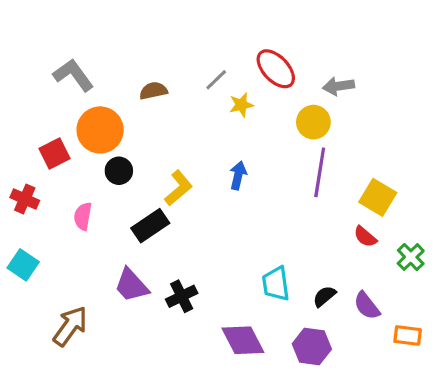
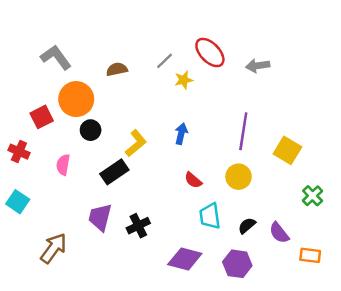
yellow circle: (313, 122) -> (239, 177), moved
red semicircle: (365, 237) -> (193, 180), moved
purple trapezoid: (131, 285) -> (100, 217), turned 56
purple diamond: (243, 340) -> (185, 259), turned -48

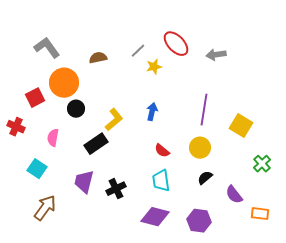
cyan square: (18, 202) -> (37, 169), moved
cyan trapezoid: (210, 216) -> (161, 181), moved
black semicircle: (247, 226) -> (205, 178), moved

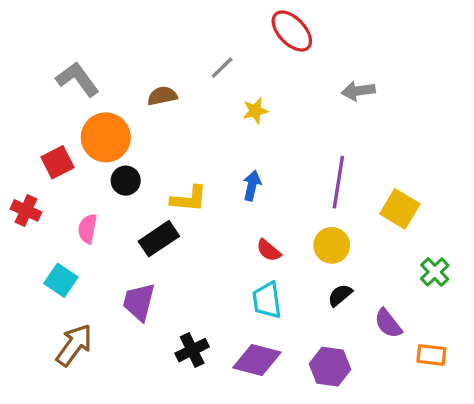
red ellipse: (176, 44) -> (292, 31), moved
gray line: (138, 51) -> (222, 68), moved
yellow L-shape: (114, 120) -> (189, 199), turned 45
black cross: (116, 189) -> (192, 350), moved

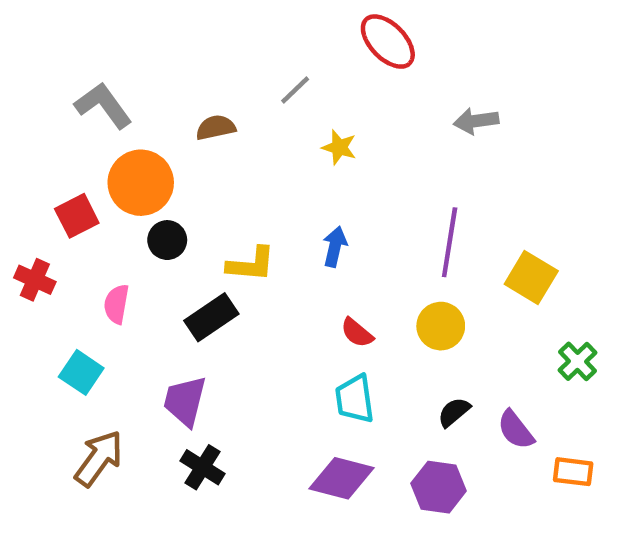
yellow star: (255, 111) -> (339, 147), turned 30
black semicircle: (340, 295) -> (454, 412), moved
black cross: (192, 350) -> (202, 467), moved, turned -32

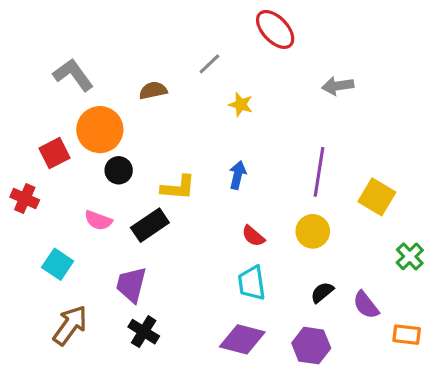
pink semicircle: (116, 304) -> (98, 220), moved, turned -80

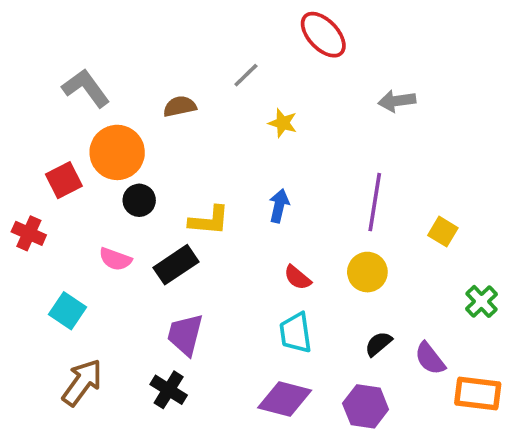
yellow square: (377, 197) -> (443, 232), size x0.7
purple trapezoid: (131, 285) -> (185, 335), moved
orange rectangle: (407, 335) -> (478, 393), size x1.4

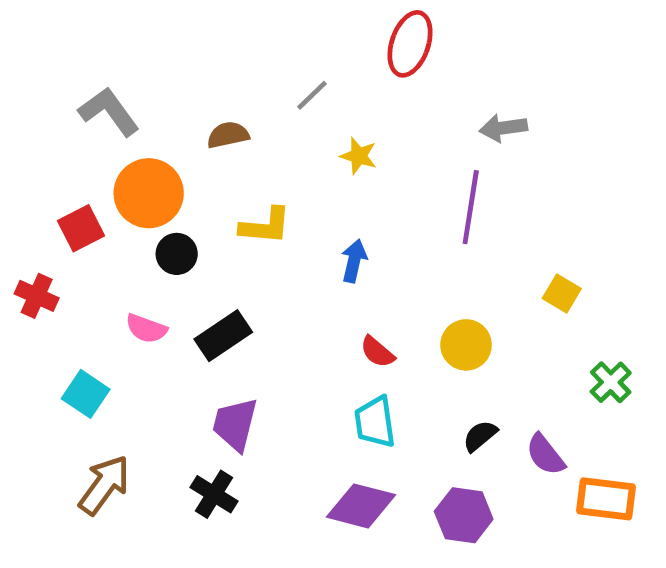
red ellipse: (323, 35) -> (410, 44), turned 63
purple line: (375, 202) -> (471, 207), moved
yellow L-shape: (209, 221) -> (265, 226), moved

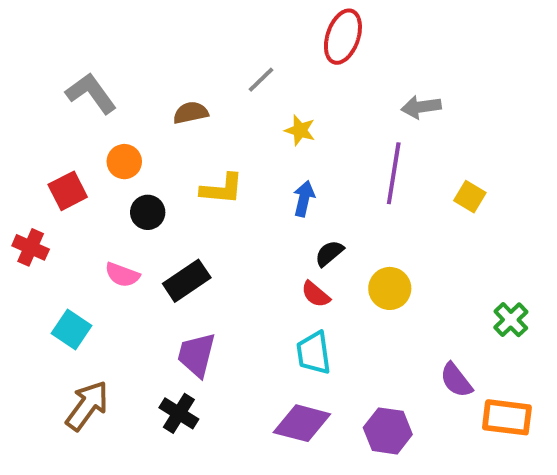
orange circle: (149, 193) -> (124, 162), size x0.6
blue arrow: (354, 261) -> (304, 199), moved
yellow square: (562, 294) -> (470, 197), moved
black semicircle: (480, 436) -> (329, 253), moved

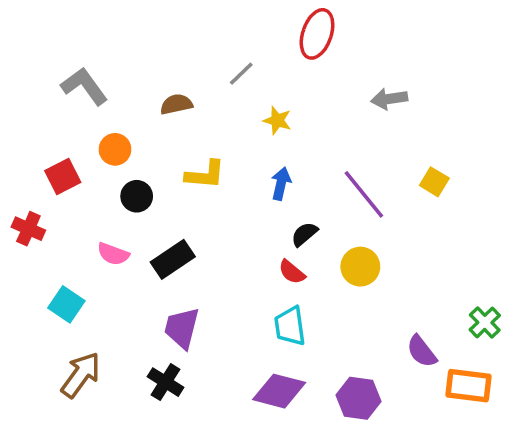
purple line: (394, 173) -> (364, 194), moved, turned -48
green cross: (511, 320) -> (485, 322), moved

